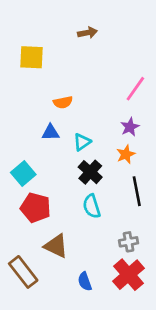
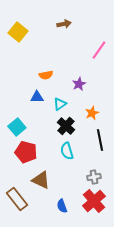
yellow square: (31, 57) -> (18, 32), moved, turned 36
pink line: (135, 89) -> (99, 50), moved
purple star: (130, 127) -> (79, 84), moved

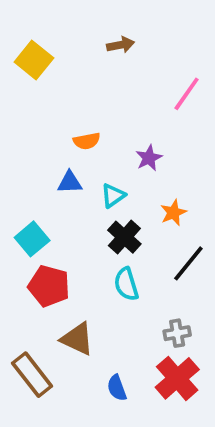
black line: (100, 140) -> (188, 263), turned 50

